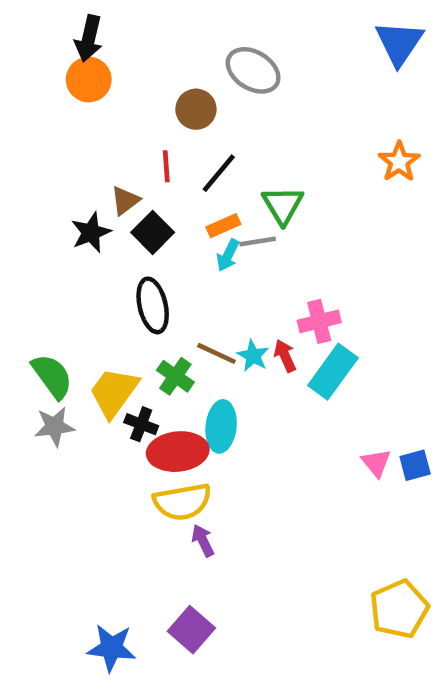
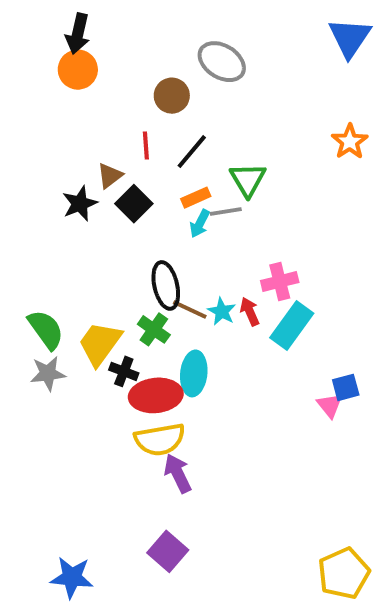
black ellipse: (153, 305) -> (166, 285), moved
blue square: (415, 465) -> (346, 387), moved
purple arrow: (203, 541) -> (178, 473), size x1.4
yellow pentagon: (399, 609) -> (344, 573), moved
blue star: (112, 648) -> (72, 577), moved

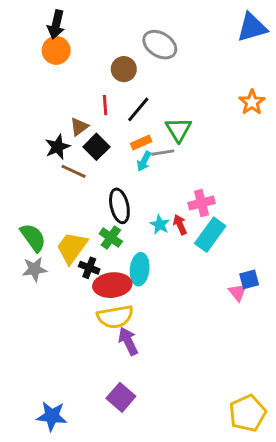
blue triangle: (350, 38) -> (252, 27), turned 40
brown line: (190, 309) -> (73, 171), moved

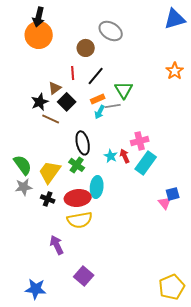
orange circle: (56, 50) -> (39, 35), size x1.4
black cross: (89, 268) -> (48, 199), moved
purple arrow: (128, 341) -> (57, 245), moved

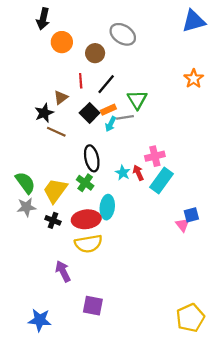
orange circle: (39, 35) -> (62, 42), moved, size x0.7
black square: (67, 102) -> (90, 113), moved
purple square: (84, 276) -> (93, 306), turned -30

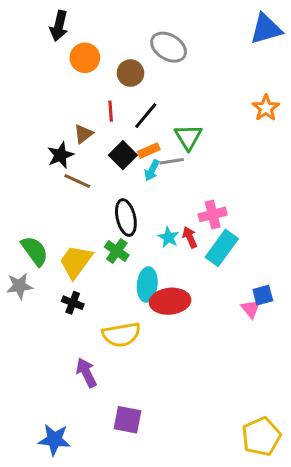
gray star: (26, 207) -> (19, 286), moved
red ellipse: (86, 219) -> (170, 301), moved

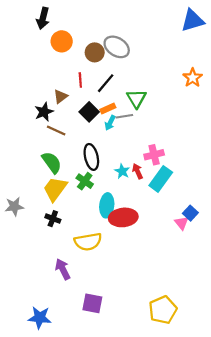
gray ellipse: (169, 47) -> (117, 47), moved
green semicircle: (35, 251) -> (52, 162), moved
blue square: (263, 295) -> (190, 213), turned -32
yellow pentagon: (261, 437) -> (163, 310), moved

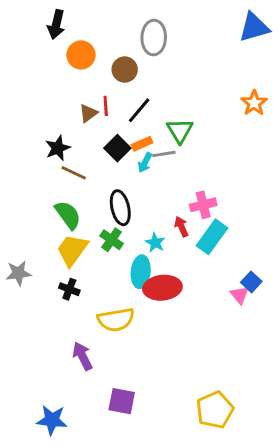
gray ellipse: (117, 47) -> (154, 38), moved, turned 60
brown triangle: (61, 96) -> (88, 113), moved
cyan star: (122, 171) -> (155, 243), moved

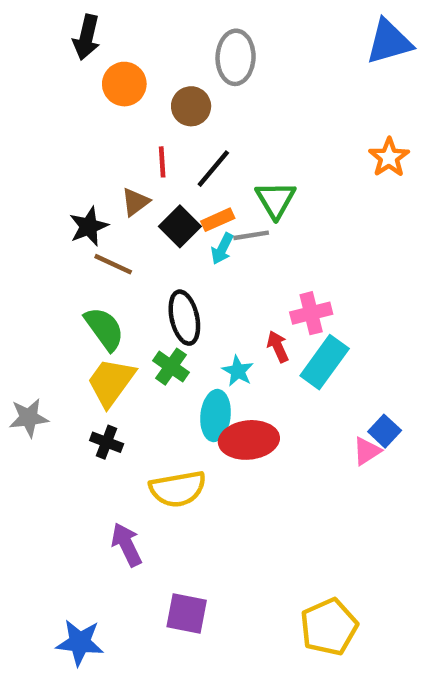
brown triangle: (88, 113) -> (135, 202), moved
pink triangle: (240, 295) -> (367, 451), turned 36

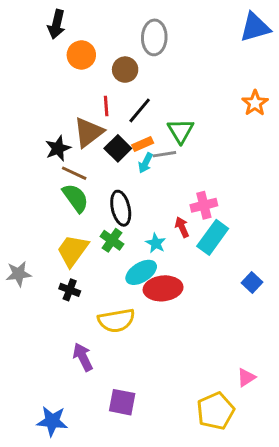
brown triangle: (135, 202) -> (89, 132), size x1.6
green semicircle: (104, 329) -> (75, 198), moved
cyan ellipse: (216, 416) -> (141, 272), turned 52
pink triangle: (367, 451) -> (246, 377), moved

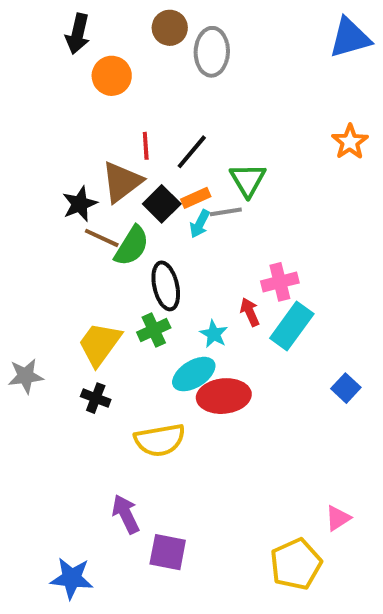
brown circle: (125, 70) -> (170, 28), moved
green semicircle: (75, 198) -> (132, 246), moved, turned 68
green cross: (112, 240) -> (154, 330), turned 30
purple arrow: (83, 357) -> (126, 514), moved

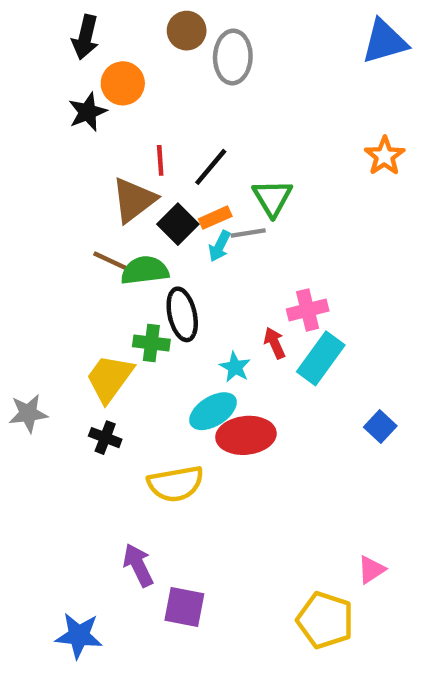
black star: (80, 204) -> (88, 112), moved
green semicircle: (132, 246) -> (145, 270), turned -129
green cross: (154, 330) -> (151, 343), moved, turned 32
yellow pentagon: (296, 564) -> (325, 620), turned -30

